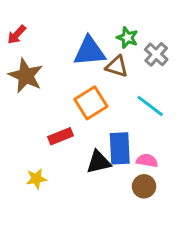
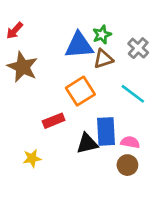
green star: (127, 38) -> (102, 35), moved, turned 30
brown triangle: (117, 66) -> (103, 59), turned -35

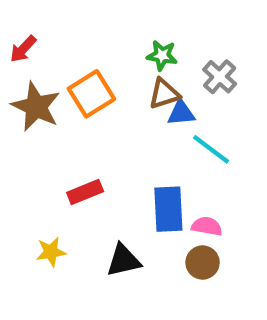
green star: (102, 35) -> (162, 55), turned 30
blue triangle: (79, 45) -> (181, 113), moved, size x0.6
orange square: (80, 91) -> (91, 94), moved
black triangle: (87, 144) -> (124, 260), moved

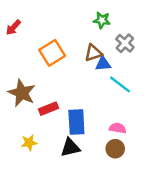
green star: (162, 55) -> (102, 20), moved
brown star: (36, 107) -> (22, 93), moved
blue rectangle: (168, 209) -> (76, 122), moved

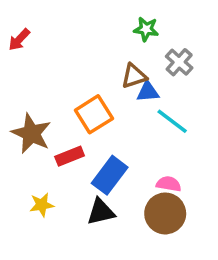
orange square: (52, 53) -> (94, 114), moved
blue rectangle: (76, 122) -> (110, 175), turned 40
brown circle: (115, 149) -> (165, 213), size x1.5

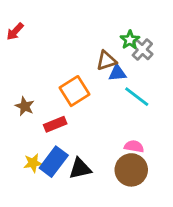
green star: (146, 29) -> (130, 40), moved, turned 30
brown star: (31, 133) -> (25, 106), size x0.6
blue rectangle: (110, 175) -> (54, 162), moved

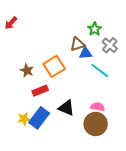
gray cross: (142, 50) -> (110, 45), moved
brown star: (25, 106) -> (27, 70), moved
black triangle: (80, 169) -> (66, 108), moved, turned 36

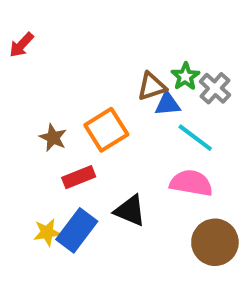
green star: (95, 29) -> (185, 76), moved
pink semicircle: (98, 107) -> (191, 183), moved, size x1.5
brown circle: (96, 124) -> (215, 242), moved

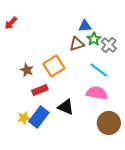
blue triangle: (168, 104) -> (85, 26), moved

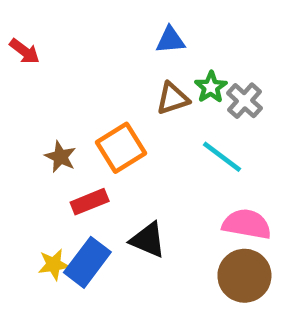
red arrow: (11, 23) -> (24, 51), turned -96
blue triangle: (85, 26) -> (170, 40), moved
pink semicircle: (97, 93) -> (247, 224), moved

